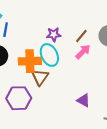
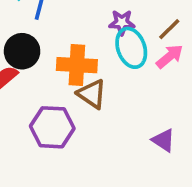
cyan ellipse: (49, 55) -> (131, 48), moved
brown triangle: (40, 77) -> (92, 94), turned -36

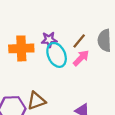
orange cross: (77, 65) -> (21, 48), moved
brown triangle: (92, 94) -> (36, 101), moved, turned -48

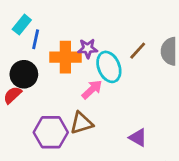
purple star: (49, 40) -> (88, 48), moved
pink arrow: (81, 58) -> (92, 89), moved

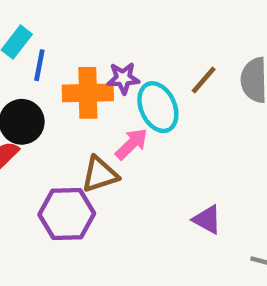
brown triangle: (81, 123) -> (100, 174), moved

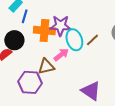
purple star: (123, 78) -> (61, 26), size x1.5
brown line: (204, 80) -> (92, 40), moved
purple triangle: (207, 220) -> (91, 91), size x1.5

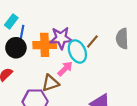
black circle: (14, 40) -> (16, 48), moved
brown line: (92, 40) -> (92, 41), moved

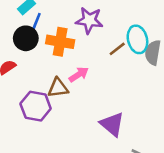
purple star: (61, 38) -> (89, 20), moved
cyan ellipse: (77, 51) -> (137, 39), moved

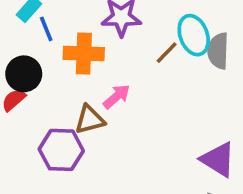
blue line: (36, 21) -> (46, 29), turned -36
black circle: (26, 38) -> (24, 74), moved
purple triangle: (112, 124) -> (218, 159), moved

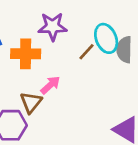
brown triangle: (90, 120) -> (31, 102), turned -35

